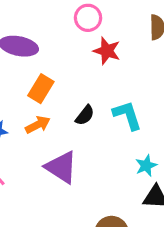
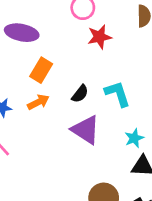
red star: (107, 51) -> (99, 37), turned -30
purple triangle: (61, 167) -> (86, 130), moved

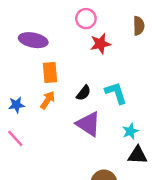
orange rectangle: (41, 70) -> (50, 73), turned -36
orange arrow: (38, 102) -> (48, 100), turned -30

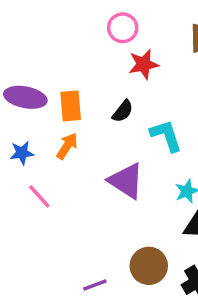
purple ellipse: (33, 40) -> (25, 97), moved
black semicircle: (84, 93) -> (123, 111), moved
pink line: (15, 138) -> (39, 196), moved

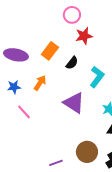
orange rectangle: (71, 106) -> (50, 51), moved, turned 42
cyan L-shape: (166, 136) -> (97, 77), turned 55

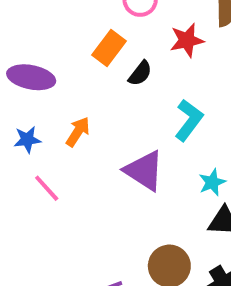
red star: (84, 36) -> (187, 40), moved
orange rectangle: (50, 51) -> (109, 48), moved
black semicircle: (72, 63) -> (140, 73), moved

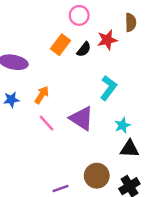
black semicircle: (140, 73) -> (84, 49), moved
pink line: (47, 188) -> (46, 123), moved

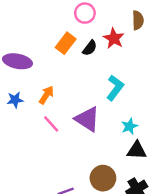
red star: (107, 40) -> (114, 38), turned -30

